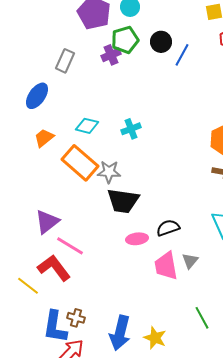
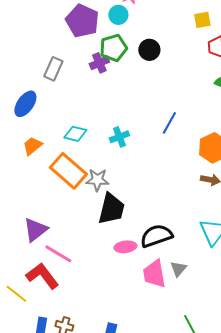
blue line: (182, 55) -> (169, 123), moved
black trapezoid: (123, 201) -> (111, 209), turned -84
black semicircle: (168, 228) -> (156, 236), size x1.4

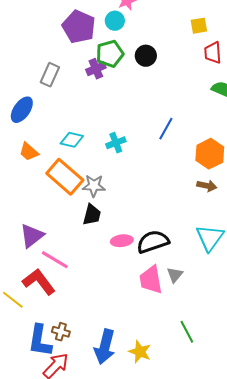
orange trapezoid: (32, 146) -> (29, 152), turned -100
black trapezoid: (111, 209) -> (92, 215), moved, size x0.7
pink ellipse: (125, 247) -> (122, 241), moved

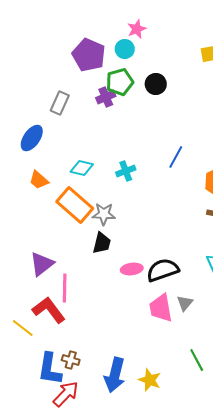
pink line: (55, 260) -> (65, 288), turned 60

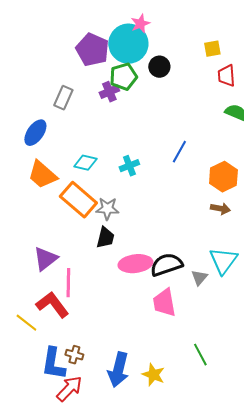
cyan circle: (125, 49) -> (128, 44), size x2.0
black circle: (156, 84) -> (159, 67), moved
orange trapezoid: (39, 180) -> (42, 175), size x1.5
pink ellipse: (132, 269) -> (135, 264), size x1.5
gray triangle: (185, 303) -> (199, 278), moved

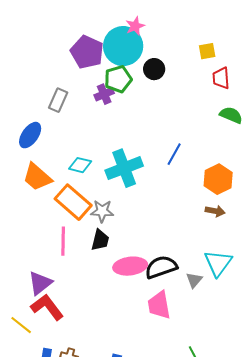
cyan cross: (129, 166) -> (124, 168), size x1.8
purple triangle: (45, 259) -> (40, 283), moved
pink line: (68, 283) -> (63, 241), moved

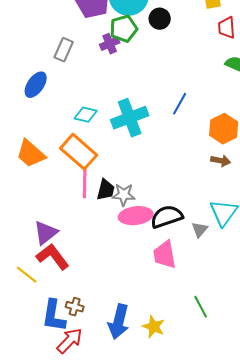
orange trapezoid: (37, 177) -> (31, 154), moved
gray star: (102, 211) -> (124, 195), moved
pink line: (63, 241) -> (85, 184), moved

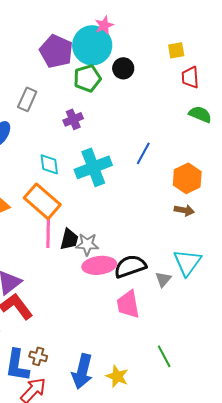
purple cross: (110, 44) -> (73, 119), moved
cyan diamond: (86, 115) -> (49, 164), turned 70

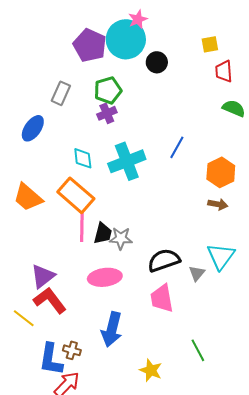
green pentagon: (87, 78) -> (108, 90), moved
pink ellipse: (99, 265) -> (105, 277), moved
blue arrow: (82, 371) -> (112, 329), moved

